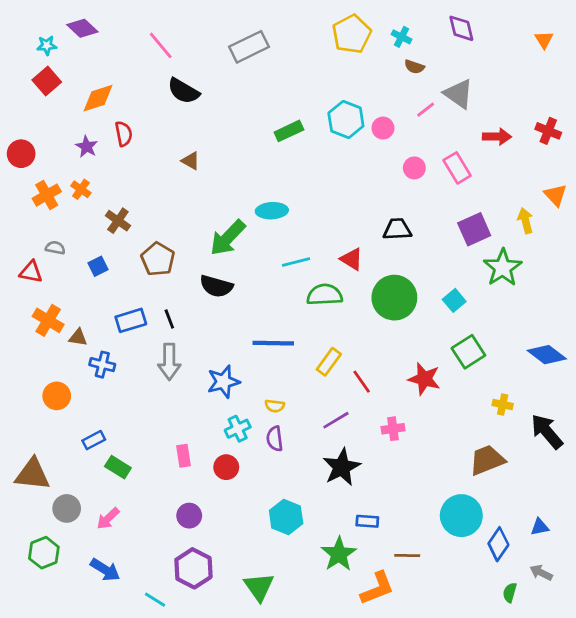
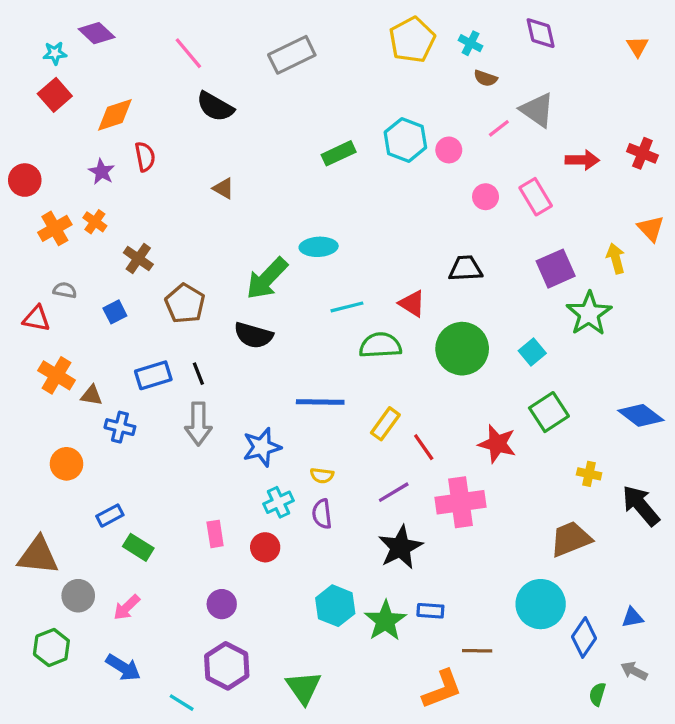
pink cross: (393, 429) -> (460, 502), size x1.8
green star: (339, 554) -> (385, 621), moved

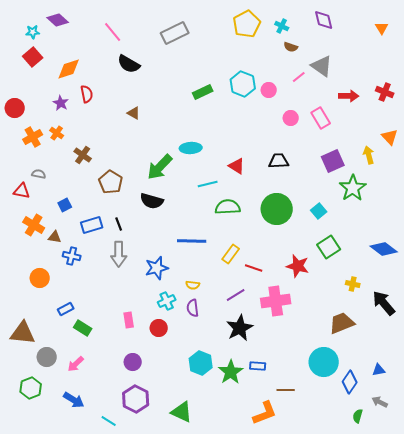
red triangle: (412, 304) -> (237, 166), moved
blue square: (115, 312) -> (65, 205), moved
red line: (424, 447) -> (254, 268), turned -36
green triangle: (304, 688) -> (182, 412), turned -30

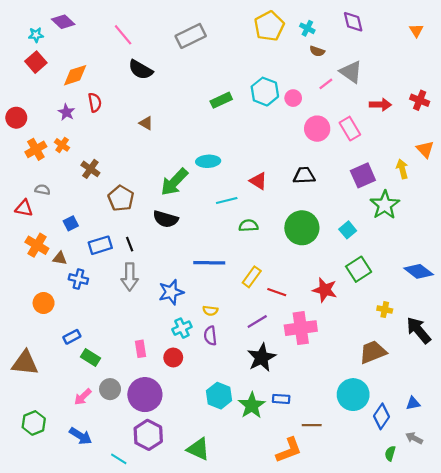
pink circle: (291, 118) -> (317, 129), size x1.5
green semicircle: (228, 207) -> (248, 226), size x0.7
gray circle: (47, 357) -> (110, 389), moved
purple circle: (133, 362) -> (145, 395), size x1.8

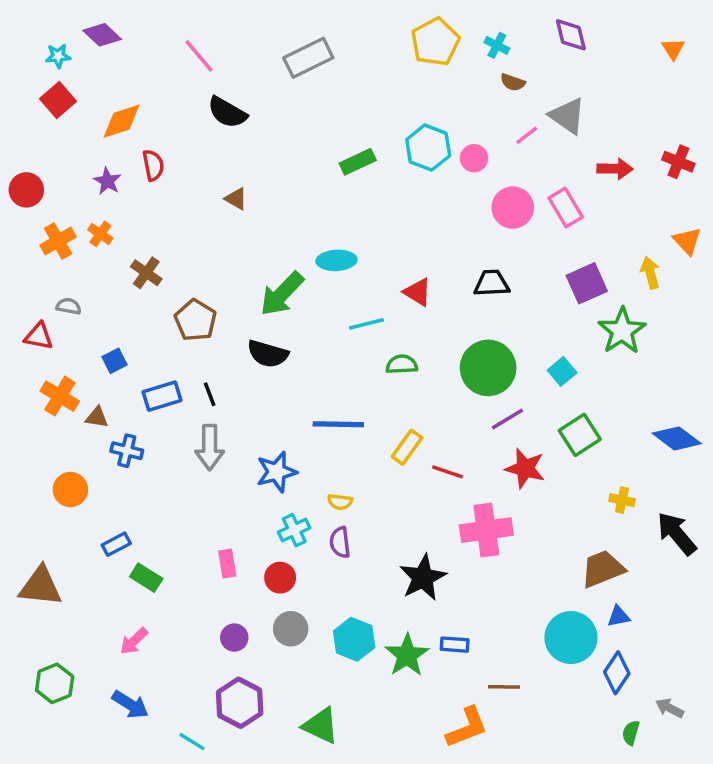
purple line: (257, 322) -> (507, 419), moved
gray circle: (110, 389) -> (291, 629), moved
purple circle: (145, 395) -> (234, 638), size x0.5
blue triangle: (413, 403) -> (618, 616), moved

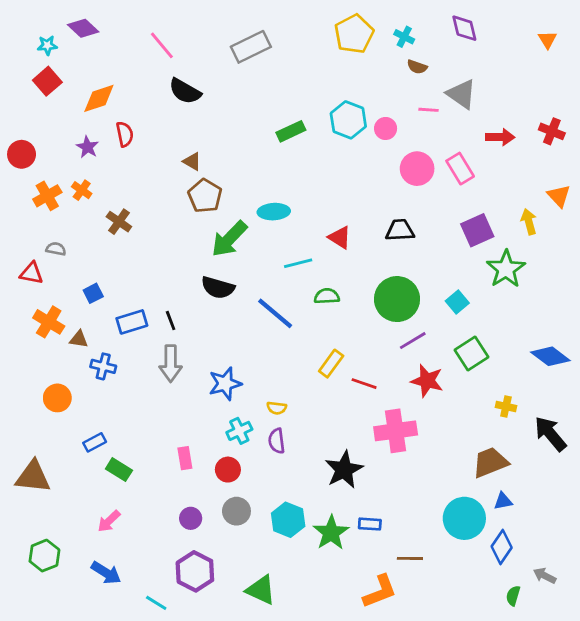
pink line: (527, 135) -> (429, 110), turned 42
brown pentagon: (196, 320) -> (205, 196), moved
blue line: (338, 424) -> (275, 313), moved, turned 39

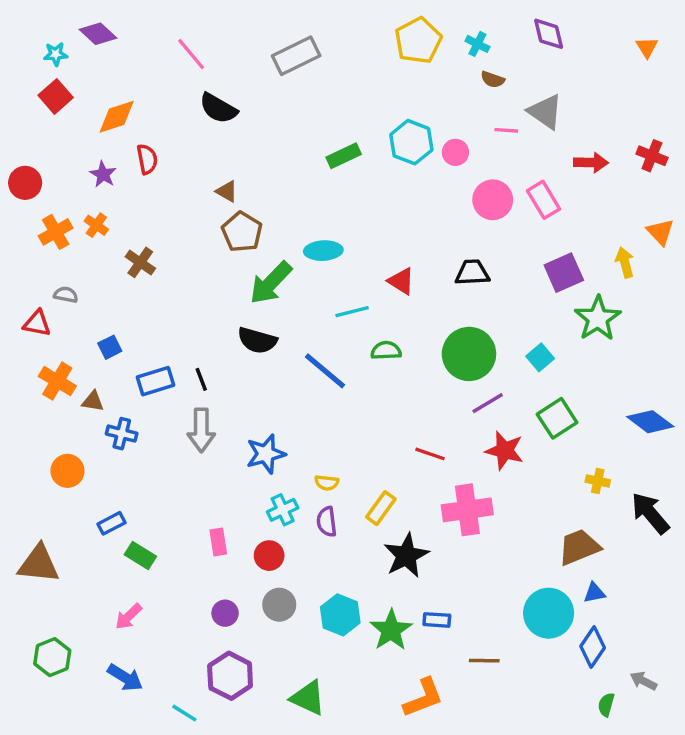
yellow rectangle: (331, 364) -> (381, 508), moved
orange L-shape: (380, 591) -> (423, 698), moved

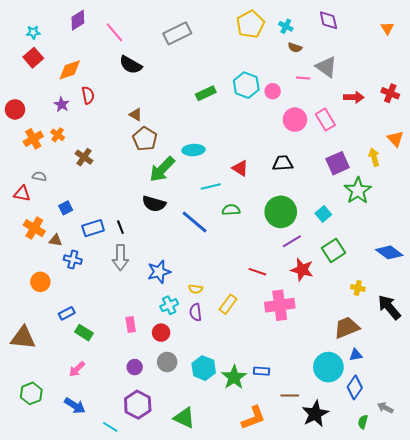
purple diamond: (98, 34) -> (78, 20), moved, turned -75
black star: (406, 556) -> (315, 414), moved

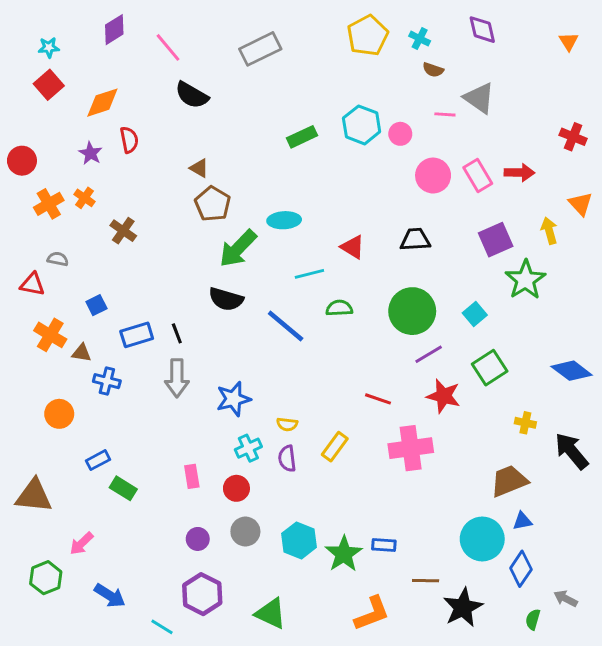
red arrow: (354, 97) -> (519, 173), moved
pink arrow: (77, 369) -> (82, 543), moved

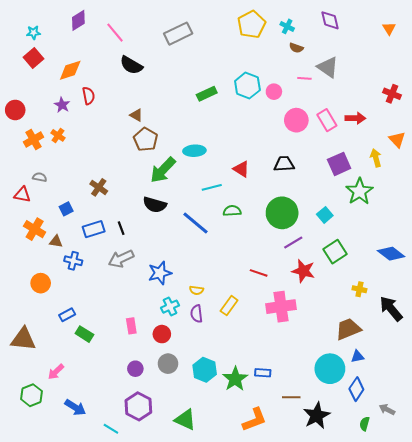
brown cross: (123, 231) -> (99, 187), moved
gray arrow: (177, 378) -> (121, 259), turned 65

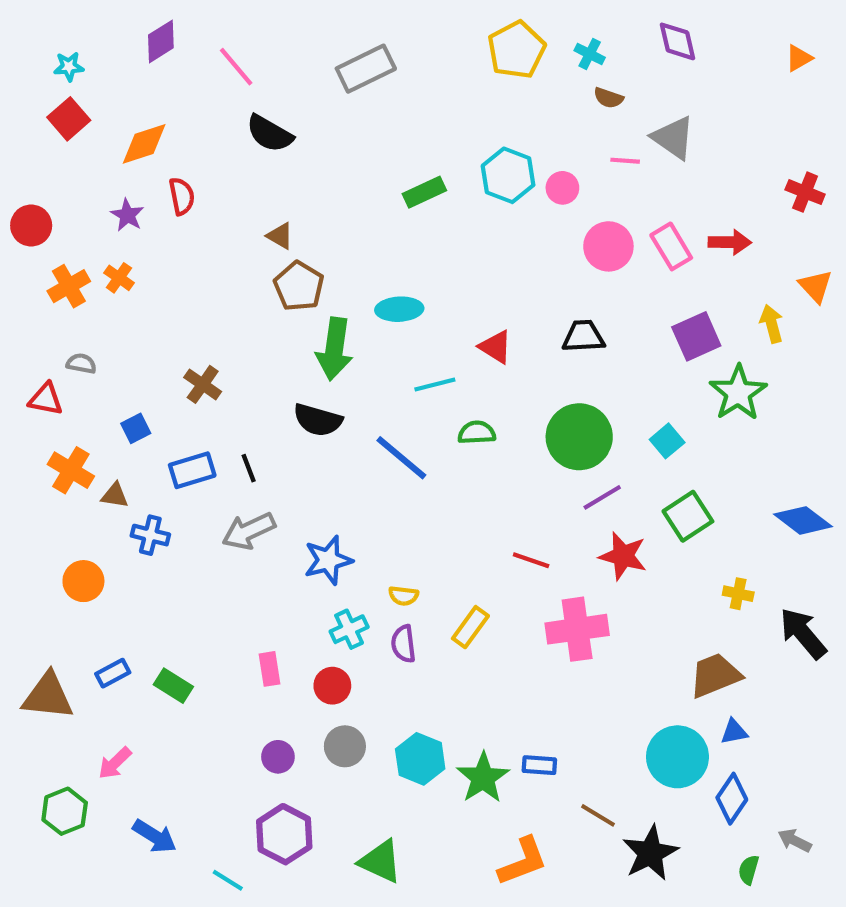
orange triangle: (389, 28) -> (799, 58), turned 32
green arrow: (163, 170) -> (334, 349), turned -36
blue rectangle: (67, 315) -> (113, 673), moved
brown line: (291, 397) -> (598, 815), turned 30

